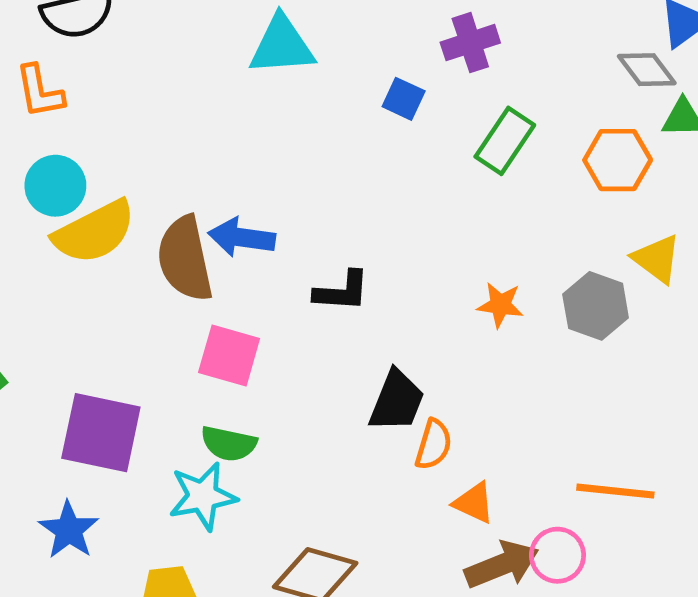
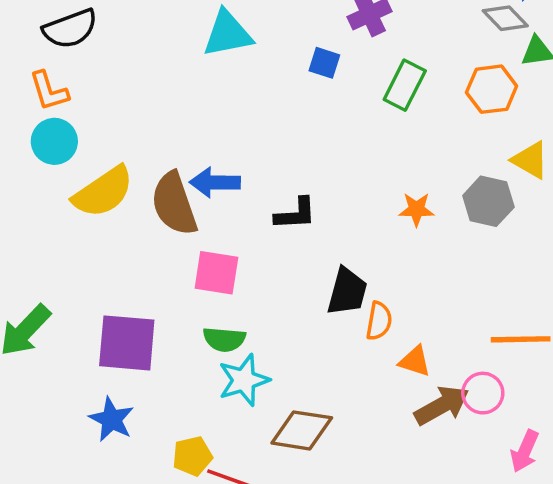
cyan circle: (55, 186) -> (54, 141), moved
cyan star: (203, 496) -> (244, 380), moved

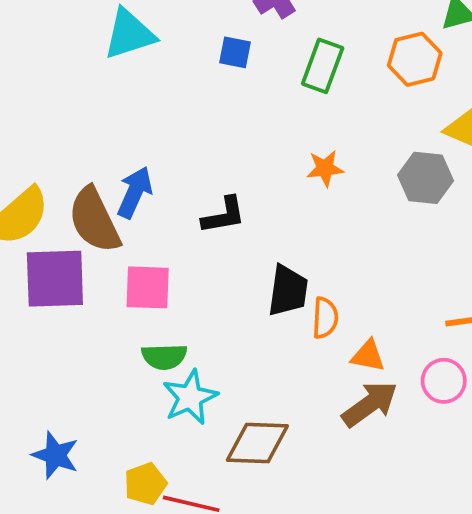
blue arrow: (215, 182) -> (135, 192), turned 120
orange star: (416, 209) -> (325, 168), moved
purple square: (127, 343) -> (55, 279), moved
brown arrow: (442, 405) -> (370, 404), moved

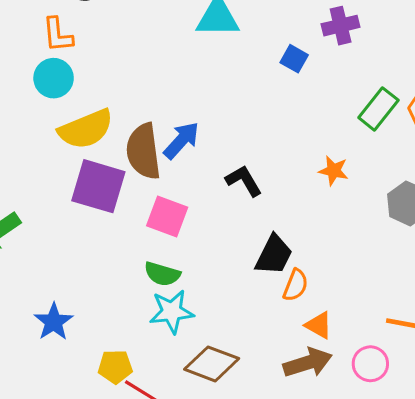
green rectangle: (323, 66) -> (378, 109), moved
black L-shape: (224, 215) -> (244, 181), turned -129

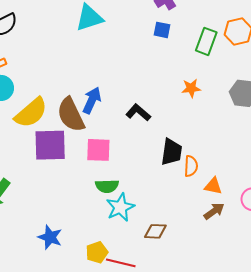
blue square: (294, 59) -> (162, 30), moved
brown arrow: (308, 363) -> (214, 211), size x0.7
brown diamond: (212, 364) -> (155, 231), size x0.7

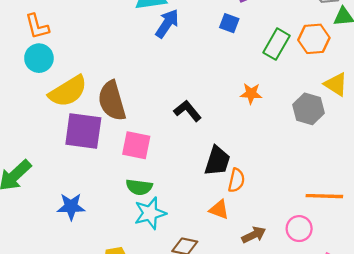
blue arrow: (92, 100) -> (167, 23), moved
orange triangle: (213, 186) -> (219, 210), moved
blue star: (50, 237) -> (71, 207), moved, turned -30

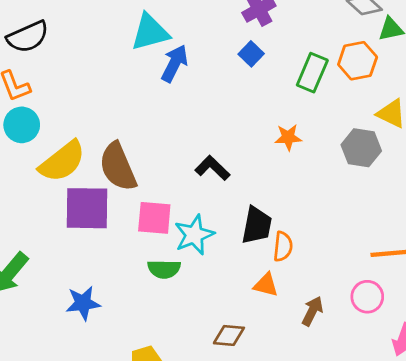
blue square: (229, 23) -> (251, 54), turned 30
cyan star: (150, 213) -> (194, 235), moved
brown arrow: (254, 235) -> (312, 311), turned -30

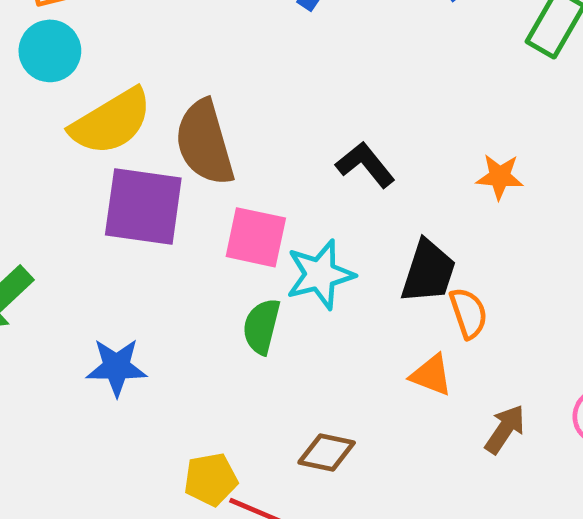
orange star: (288, 137) -> (500, 177), moved
orange semicircle: (283, 246) -> (468, 313), turned -32
green semicircle: (164, 269) -> (261, 326), turned 96
brown diamond: (229, 335) -> (327, 453), moved

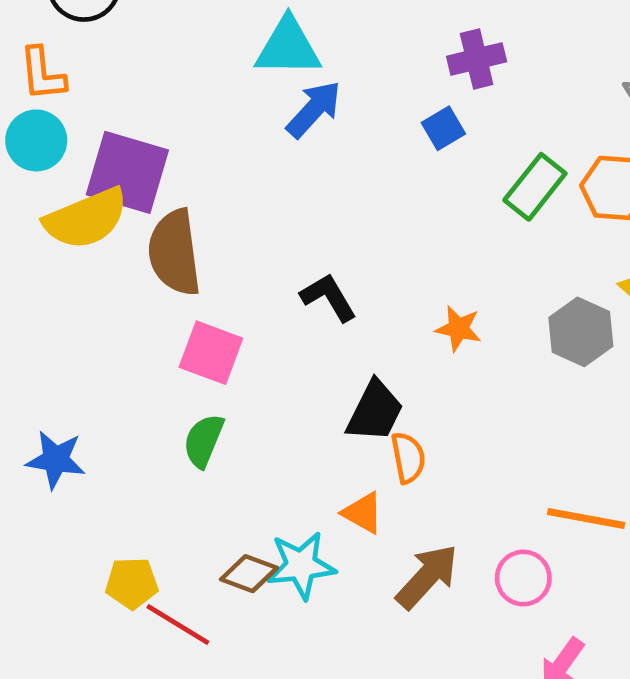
purple square: (143, 206) -> (127, 172), moved
cyan star: (320, 274) -> (301, 565), moved
brown arrow: (505, 429) -> (427, 577), size x1.4

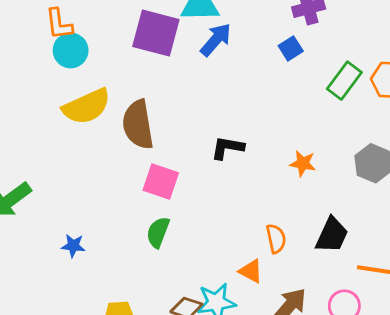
cyan circle: (36, 140) -> (71, 50), moved
purple square: (127, 172) -> (156, 33), moved
black L-shape: (329, 297) -> (227, 148), turned -48
black trapezoid: (375, 411) -> (332, 235), moved
blue star: (56, 460) -> (73, 246), size x0.7

